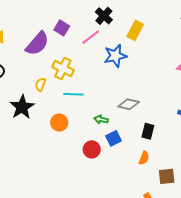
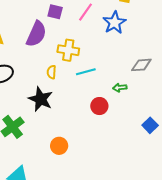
orange circle: (59, 123) -> (59, 146), moved
blue square: (114, 138) -> (150, 125), moved
red circle: (92, 149) -> (99, 106), moved

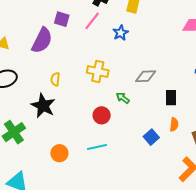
blue star: (115, 23) -> (121, 33), size x0.7
yellow cross: (68, 50) -> (98, 72), moved
cyan line: (86, 72) -> (97, 147), moved
green arrow: (120, 88) -> (123, 98), turned 40

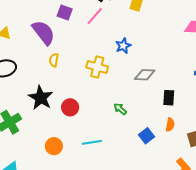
blue star: (121, 33) -> (123, 46), moved
purple semicircle: (42, 40) -> (44, 33), turned -68
yellow semicircle: (55, 79) -> (54, 60), moved
green arrow: (123, 98) -> (120, 109), moved
red circle: (102, 115) -> (70, 107), moved

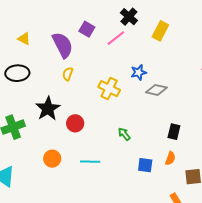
gray diamond: (145, 75) -> (156, 90), moved
blue square: (147, 136) -> (145, 165), turned 35

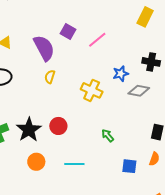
black cross: (129, 17) -> (151, 62), moved, turned -30
yellow rectangle: (160, 31) -> (145, 17), moved
black star: (48, 109) -> (29, 130), moved

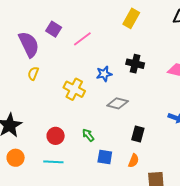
gray diamond: (139, 91) -> (118, 103), moved
red circle: (58, 126) -> (56, 136), moved
blue square: (129, 166) -> (105, 157), moved

